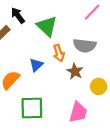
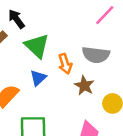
green triangle: (47, 26) -> (37, 46), moved

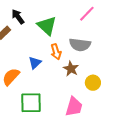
green triangle: (37, 46) -> (47, 26), moved

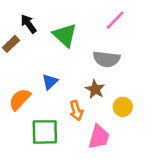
orange arrow: (56, 52) -> (76, 111), moved

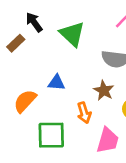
blue triangle: (50, 82) -> (56, 83), turned 48

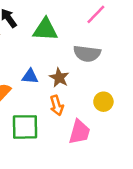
green triangle: (72, 34) -> (45, 30), turned -40
brown star: (104, 90) -> (59, 78), moved

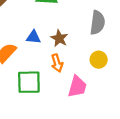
gray semicircle: (87, 54) -> (97, 23), moved, turned -90

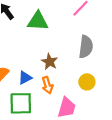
blue triangle: (33, 37) -> (25, 78), moved, turned -32

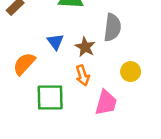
gray semicircle: (86, 47) -> (112, 27), moved
blue triangle: (25, 78) -> (55, 42), moved, turned -40

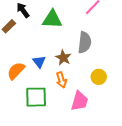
blue triangle: (55, 42) -> (39, 62), moved

